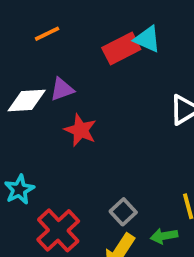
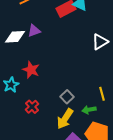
red star: (81, 130) -> (31, 70), moved
red cross: (58, 230) -> (32, 107), size x0.6

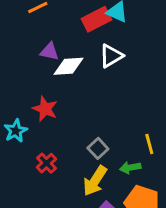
purple triangle: (34, 31) -> (49, 52), turned 32
white diamond: (15, 37) -> (69, 66), moved
white triangle: (100, 42) -> (111, 56), moved

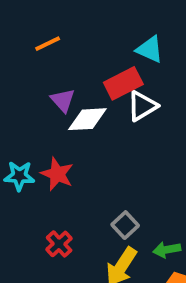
red rectangle: (96, 19) -> (123, 83), moved
purple triangle: (49, 52) -> (63, 100), turned 36
cyan star: (16, 131) -> (19, 176), moved, turned 30

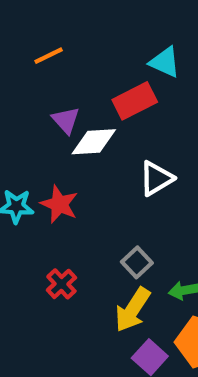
white triangle: (142, 106) -> (156, 178), moved

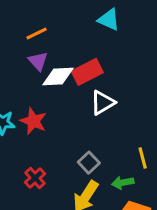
orange line: (49, 56) -> (37, 33), moved
red rectangle: (135, 101) -> (87, 72), moved

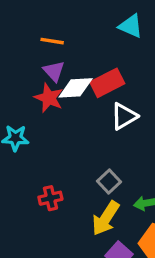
orange line: (37, 33) -> (52, 41), turned 35
red star: (33, 121) -> (49, 98), moved
red cross: (35, 178) -> (50, 198), turned 30

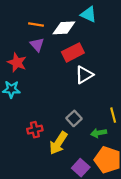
white diamond: (76, 88) -> (64, 28), moved
red star: (49, 98) -> (17, 63), moved
yellow arrow: (106, 218) -> (58, 143), moved

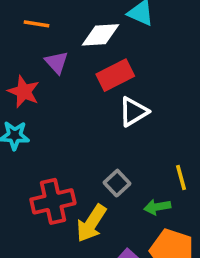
orange line: (36, 24) -> (36, 24), moved
red cross: (35, 130) -> (53, 201), size x1.6

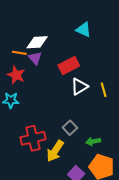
orange line: (36, 24) -> (19, 53), moved
white diamond: (101, 35) -> (37, 42), moved
yellow line: (181, 178) -> (104, 90), moved

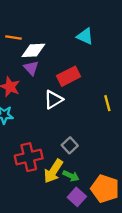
orange line: (19, 53) -> (13, 38), moved
white triangle: (79, 87) -> (53, 100), moved
green arrow: (93, 141) -> (71, 176), moved, turned -144

